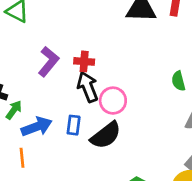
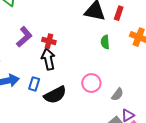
green semicircle: (178, 81) -> (105, 42), moved
pink circle: (113, 101) -> (91, 83), moved

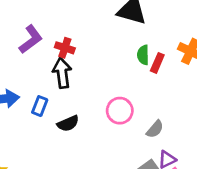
red rectangle: (119, 13) -> (157, 63), moved
black semicircle: (55, 95) -> (68, 123), size x0.7

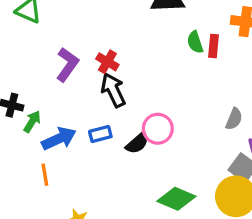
red cross: (65, 48) -> (107, 62), turned 30
blue rectangle: (40, 106) -> (100, 134), turned 72
pink circle: (120, 111) -> (158, 129), moved

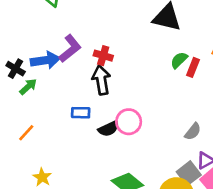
green semicircle: (195, 42) -> (179, 60), turned 48
red cross: (107, 62) -> (103, 56), turned -30
blue arrow: (59, 139) -> (45, 60), moved
orange line: (45, 175) -> (26, 133), turned 36

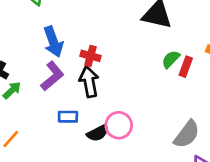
purple L-shape: (70, 49) -> (52, 76), moved
blue arrow: (45, 60) -> (53, 42), moved, turned 80
gray semicircle: (193, 132) -> (187, 134), size x1.5

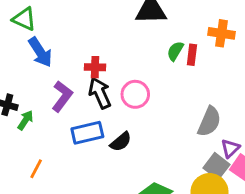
blue arrow: (53, 42) -> (40, 52), moved
blue rectangle: (68, 117) -> (87, 133), size x1.5
pink circle: (119, 125) -> (135, 94), moved

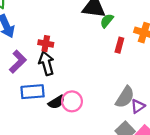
green semicircle: (175, 51) -> (107, 21), moved
pink circle: (135, 94) -> (72, 101), moved
purple triangle: (230, 148) -> (138, 106), moved

